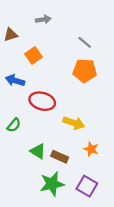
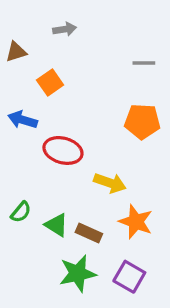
gray line: (85, 42) -> (144, 63), moved, turned -40
orange pentagon: (85, 71) -> (142, 121), moved
green semicircle: (14, 125) -> (21, 212), moved
orange star: (91, 149) -> (136, 222), size x1.5

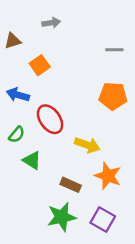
red ellipse: (63, 150) -> (50, 119), turned 40
green semicircle: (21, 212) -> (17, 135), moved
green triangle: (57, 225) -> (32, 160), moved

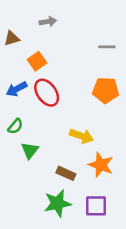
blue arrow: (18, 95) -> (17, 89), turned -45
red ellipse: (50, 119) -> (47, 93), moved
green triangle: (32, 160) -> (30, 150), turned 36
purple square: (103, 220) -> (96, 206), turned -30

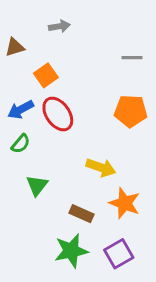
green semicircle: (15, 126) -> (21, 144), moved
purple square: (96, 206) -> (119, 254), turned -30

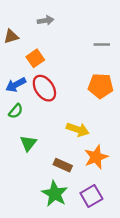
orange star: (125, 203) -> (96, 157), turned 30
green star: (71, 251) -> (55, 194), turned -30

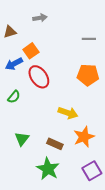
blue arrow: (16, 85) -> (14, 64), moved
green triangle: (28, 143) -> (22, 139), moved
purple square: (91, 196) -> (92, 171), moved

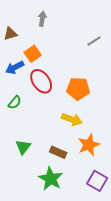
gray arrow: (40, 18) -> (42, 19), turned -72
gray line: (89, 39) -> (94, 41), turned -32
orange pentagon: (88, 75) -> (78, 89), moved
purple square: (92, 171) -> (97, 181), turned -30

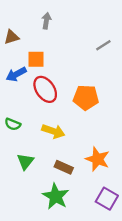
orange square: (33, 54) -> (36, 59), turned 35
green semicircle: (15, 102) -> (13, 124), moved, turned 72
yellow arrow: (72, 119) -> (53, 131), moved
orange star: (89, 145) -> (97, 159), turned -30

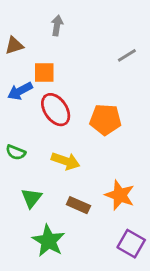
green star: (56, 196) -> (48, 241), moved

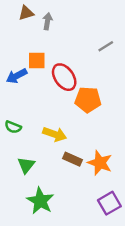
brown triangle: (14, 45) -> (26, 13), moved
red ellipse: (56, 110) -> (64, 77), moved
brown rectangle: (78, 205) -> (72, 159), moved
purple square: (131, 244) -> (109, 203), turned 30

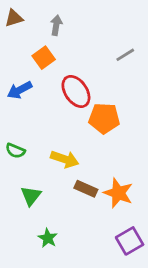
brown triangle: (26, 13) -> (14, 18), moved
orange square: (37, 60) -> (44, 58), moved, turned -36
green star: (40, 201) -> (48, 238), size x0.6

